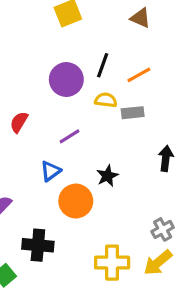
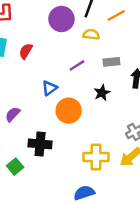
gray rectangle: (133, 113) -> (111, 62), moved
purple line: (69, 136) -> (77, 65), moved
black star: (107, 176) -> (102, 93), moved

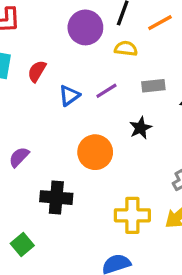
blue triangle: (50, 88) -> (69, 95), moved
green square: (15, 167) -> (22, 244), moved

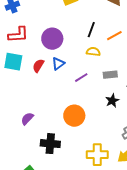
purple circle: (85, 27) -> (52, 39), moved
blue triangle: (69, 95) -> (58, 64), moved
black star: (140, 128) -> (112, 101), moved

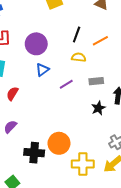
red semicircle: (38, 66) -> (12, 94), moved
orange circle: (74, 116) -> (59, 143), moved

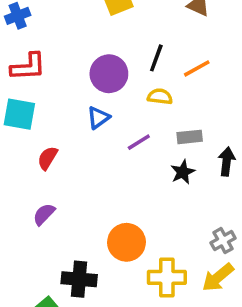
purple circle: (36, 44) -> (109, 74), moved
black star: (98, 108) -> (183, 172), moved
black cross: (34, 153) -> (79, 279), moved

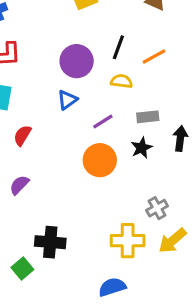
gray cross: (223, 241) -> (157, 208), moved
orange circle: (126, 242) -> (100, 160), moved

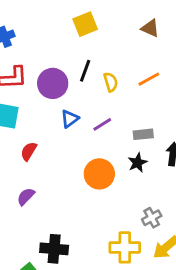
black line: (118, 47) -> (85, 71), moved
purple circle: (77, 61) -> (53, 83), moved
yellow semicircle: (121, 81) -> (111, 82), moved, turned 66
purple line: (103, 121) -> (102, 124), moved

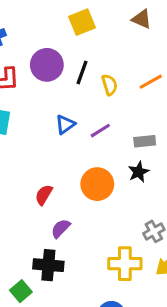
brown triangle: (150, 28) -> (142, 19), moved
purple circle: (53, 83) -> (47, 65), moved
red semicircle: (29, 151) -> (44, 195), moved
purple semicircle: (26, 197) -> (61, 228), moved

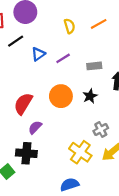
black line: (82, 73) -> (16, 41), moved, turned 35
black star: (139, 172) -> (90, 96), moved
red semicircle: (44, 195) -> (23, 104), size x1.5
yellow cross: (125, 264) -> (80, 152), turned 35

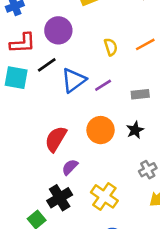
blue triangle: (38, 54) -> (74, 80), size x1.5
yellow cross: (80, 152) -> (104, 196), moved
black cross: (26, 153) -> (60, 198), turned -36

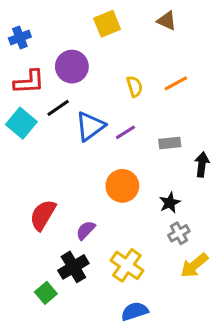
cyan square: (16, 78) -> (21, 123), turned 30
black star: (135, 130) -> (170, 203), moved
red semicircle: (56, 139) -> (43, 215), moved

